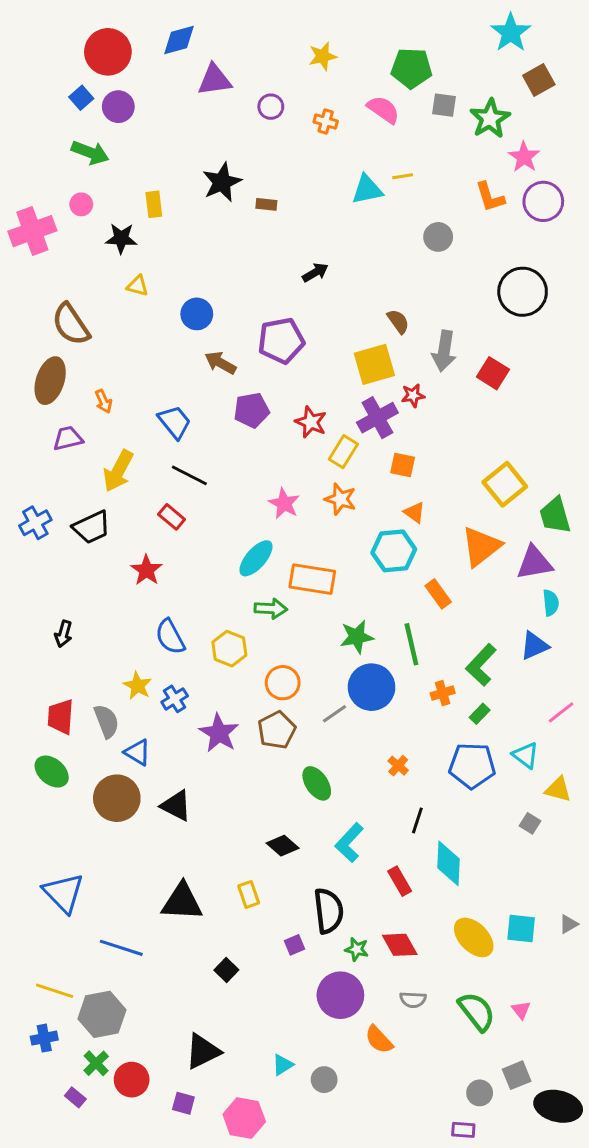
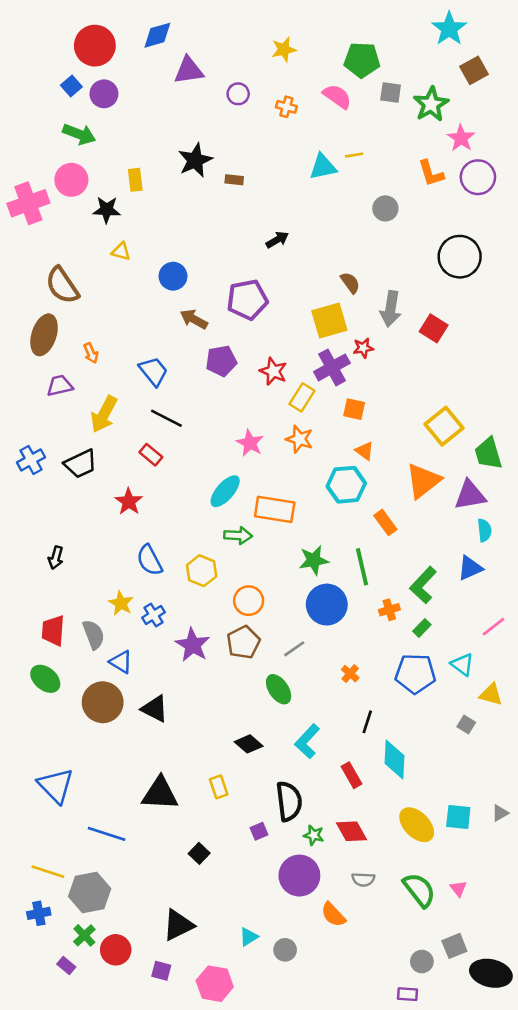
pink circle: (81, 204) -> (71, 180), size x1.6
gray line: (334, 714) -> (294, 649), moved

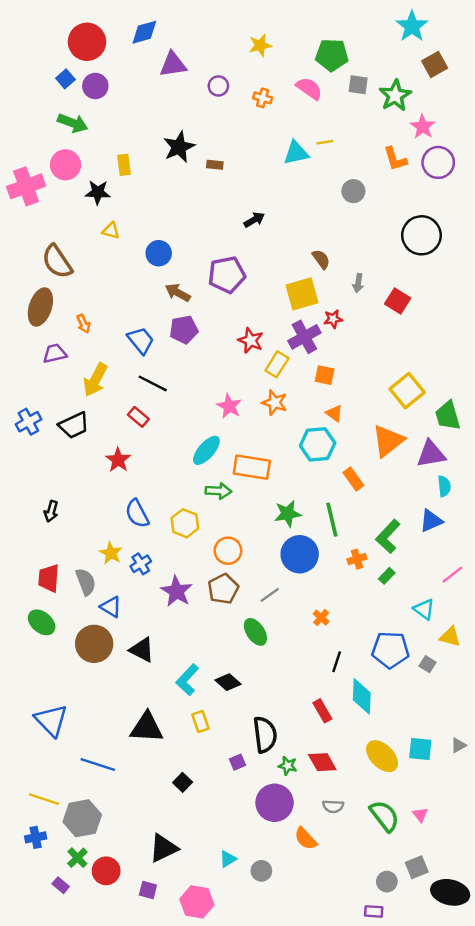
gray arrow: (391, 309) -> (358, 283), size x0.6
purple pentagon: (221, 361) -> (184, 330), moved
blue pentagon: (415, 674) -> (390, 650), moved
cyan L-shape: (307, 741) -> (187, 680), moved

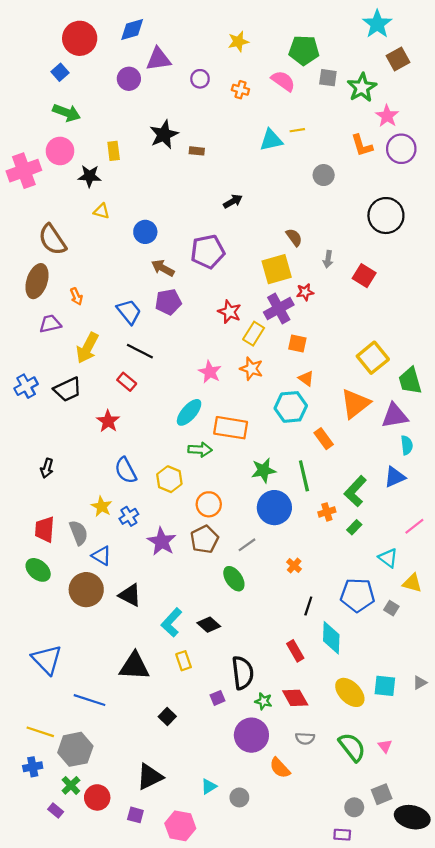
purple circle: (95, 86) -> (129, 79), moved

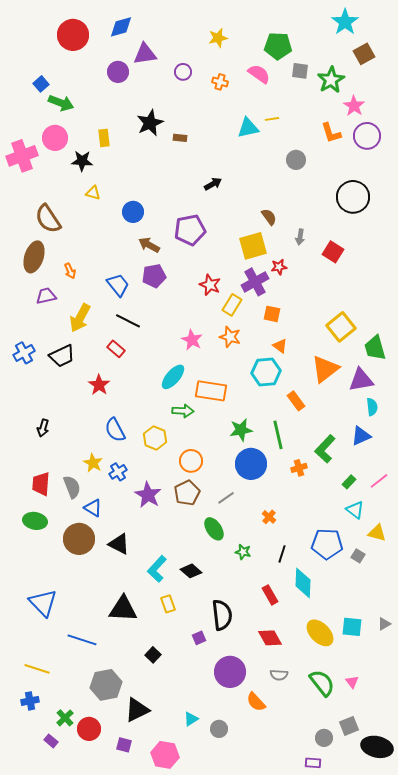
blue square: (60, 72) -> (41, 84), moved
green rectangle: (354, 527) -> (349, 482), moved
green ellipse: (38, 570) -> (35, 521), turned -30
green star: (263, 701) -> (243, 552), moved
gray hexagon: (75, 749) -> (106, 685), moved

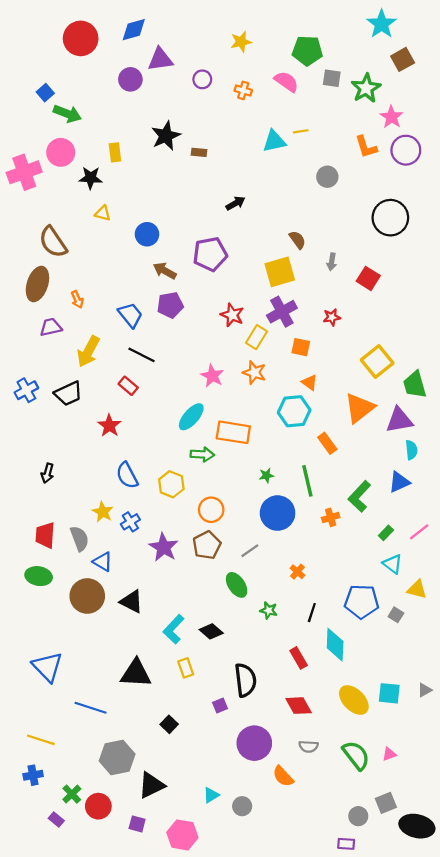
red star: (279, 267) -> (332, 317), moved
green star: (241, 430) -> (266, 475), size x0.6
pink triangle: (352, 682) -> (389, 754), turned 48

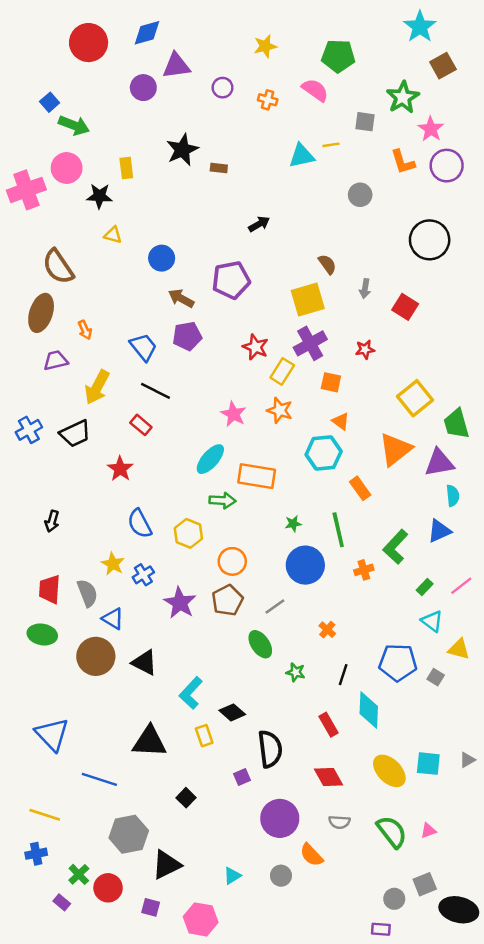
gray square: (332, 78) -> (365, 122), moved
black diamond: (211, 631) -> (232, 712), moved
gray circle: (242, 806) -> (281, 876), moved

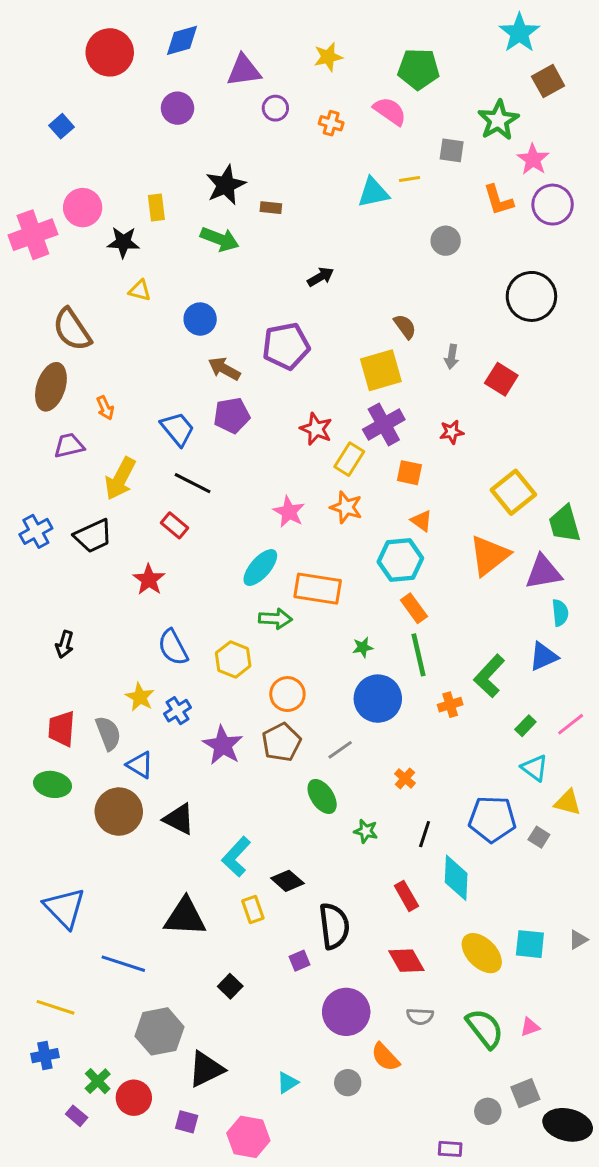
purple triangle: (176, 66) -> (244, 70), moved
green arrow: (74, 125) -> (220, 239), moved
orange rectangle: (360, 488) -> (414, 608), moved
purple rectangle: (381, 929) -> (450, 1149), moved

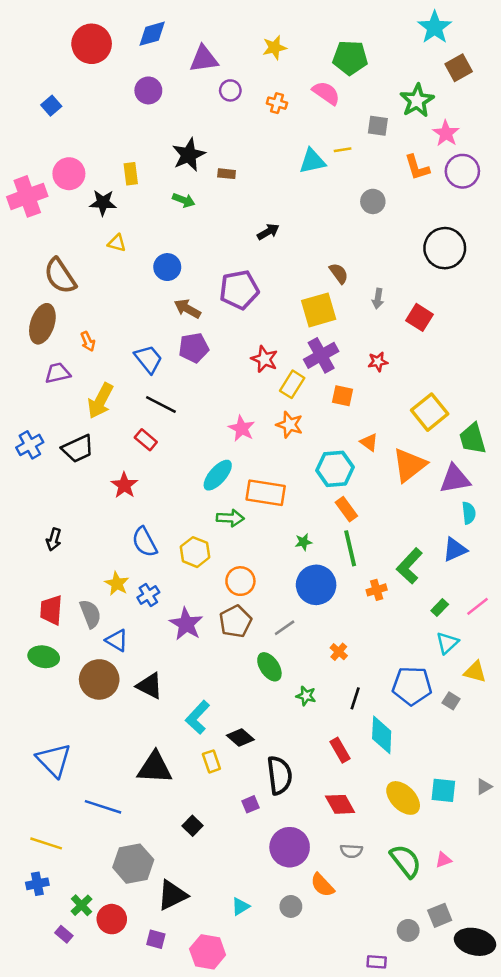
green arrow: (220, 239) -> (184, 200), size x0.7
orange triangle: (422, 521) -> (369, 442), moved
cyan triangle: (534, 768) -> (447, 643), turned 40

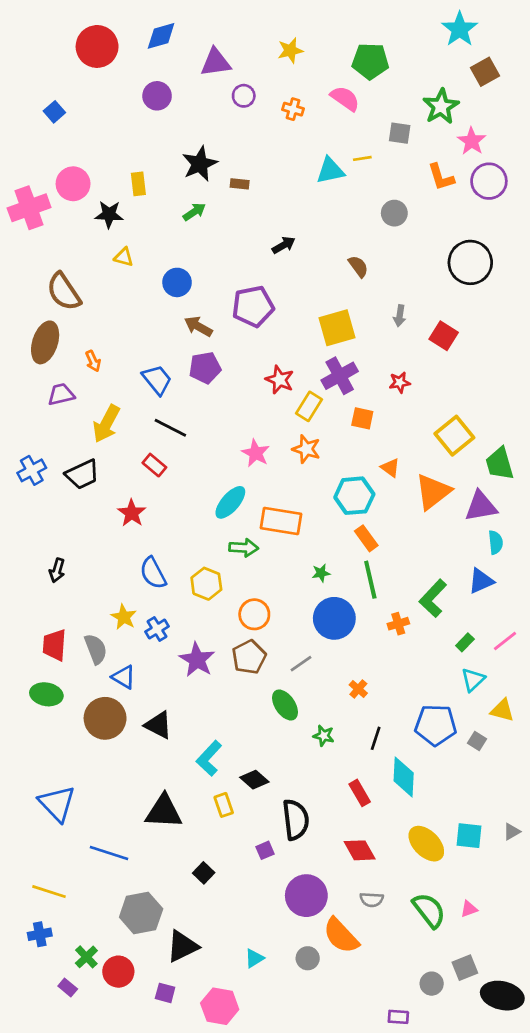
green arrow: (184, 200) -> (194, 212), turned -55
brown semicircle: (339, 273) -> (358, 266), moved
orange semicircle: (322, 885) -> (341, 936), size x1.4

